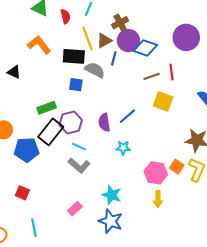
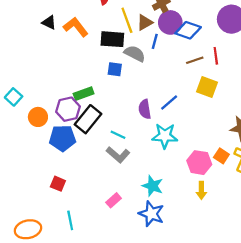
black triangle: (14, 72) -> (49, 22), moved
purple hexagon: (71, 122) -> (68, 109), moved
cyan star: (123, 148) -> (165, 136), size x1.6

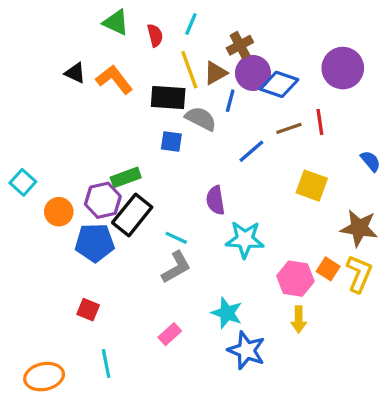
yellow square: (207, 87) -> (312, 186), moved
blue line: (169, 103) -> (251, 151), moved
gray L-shape: (118, 155) -> (176, 267), turned -70
blue star: (151, 214) -> (246, 350), moved

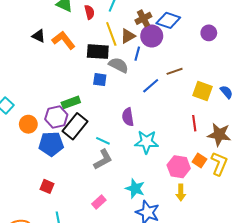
purple circle: (343, 68) -> (209, 33), size x0.6
blue diamond: (279, 84) -> (168, 20), moved
red line: (320, 122) -> (194, 123), moved
yellow square: (312, 186) -> (203, 91), moved

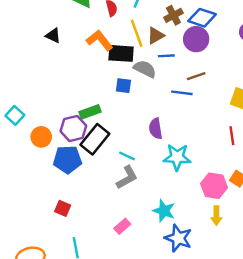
purple circle: (152, 36) -> (196, 39), moved
orange L-shape: (64, 40) -> (100, 40), moved
blue line: (137, 54) -> (166, 56), turned 72
brown line: (175, 71) -> (196, 76), moved
blue line: (151, 86) -> (182, 93), turned 48

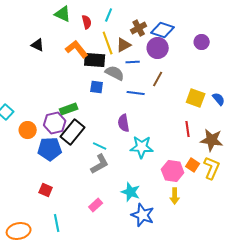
brown line: (196, 76) -> (158, 79), turned -42
blue line: (182, 93) -> (136, 93), moved

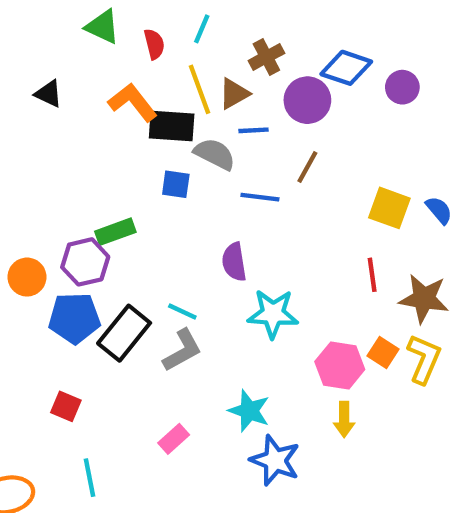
blue diamond: (163, 30) -> (346, 68), moved
black rectangle: (73, 132) -> (124, 333), moved

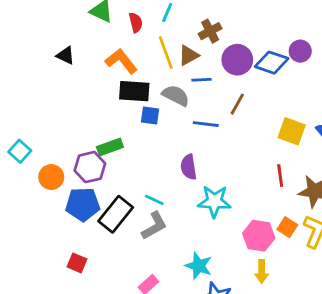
blue diamond: (346, 68) -> (272, 63), moved
black rectangle: (172, 126) -> (134, 91), moved

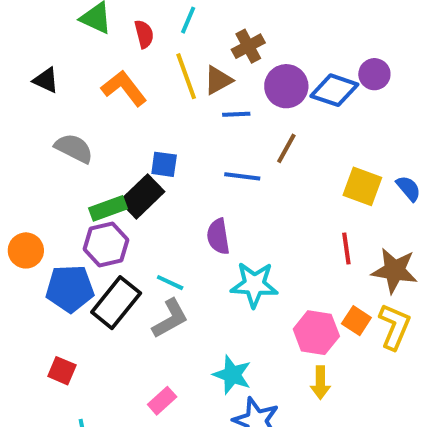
black rectangle: (134, 91) -> (142, 196), moved, turned -48
gray semicircle: (176, 95) -> (74, 148), moved
purple hexagon: (90, 167) -> (106, 244), moved

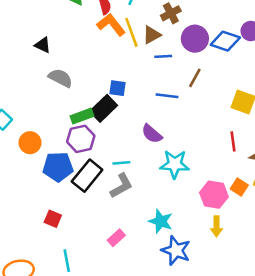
black triangle: (46, 80) -> (43, 45), moved
orange L-shape: (124, 88) -> (111, 25), moved
purple semicircle: (218, 236) -> (152, 134), turned -40
cyan line: (170, 283) -> (121, 163), turned -30

